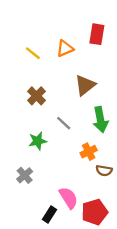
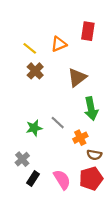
brown cross: (36, 96) -> (35, 71), moved
gray line: (64, 123) -> (58, 123), moved
red pentagon: (95, 212) -> (91, 178), moved
black rectangle: (49, 214) -> (33, 178), moved

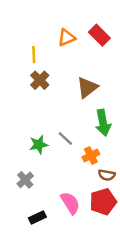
red rectangle: (88, 31) -> (99, 35), turned -54
orange triangle: (59, 44) -> (67, 38), moved
yellow line: (30, 48) -> (34, 55), turned 48
black rectangle: (33, 178) -> (37, 218), moved, turned 32

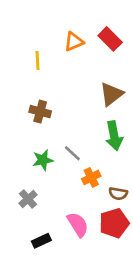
brown cross: (40, 80) -> (40, 112), moved, turned -30
brown triangle: (87, 87) -> (111, 94), moved
orange cross: (91, 156) -> (91, 177), moved

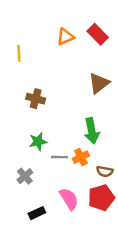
yellow line: (37, 60) -> (19, 53), moved
green arrow: (114, 136) -> (92, 131), moved
gray line: (72, 153) -> (59, 157), moved, turned -42

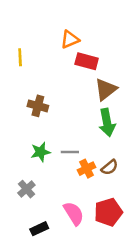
red rectangle: (98, 34) -> (87, 61), moved, turned -30
green arrow: (92, 131) -> (107, 123), moved
gray line: (59, 157) -> (70, 152), moved
brown semicircle: (105, 171) -> (110, 167), moved, turned -49

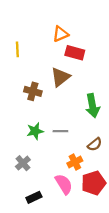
brown triangle: (106, 89) -> (60, 77), moved
orange cross: (87, 169) -> (75, 162), moved

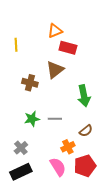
black rectangle: (34, 197) -> (21, 172), moved, size x1.5

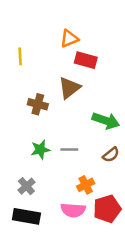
green arrow: (84, 96) -> (106, 121), turned -60
brown semicircle: (86, 131) -> (111, 155), moved
pink semicircle: (58, 167) -> (73, 210), turned 126
black rectangle: (21, 172) -> (26, 216), turned 35

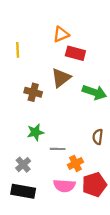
green arrow: (106, 121) -> (94, 92), moved
gray line: (69, 150) -> (58, 149), moved
brown semicircle: (111, 155) -> (98, 137), turned 136

